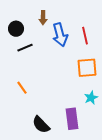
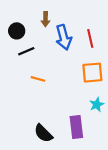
orange line: (22, 88) -> (38, 79), moved, turned -40

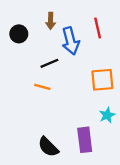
red line: (90, 38) -> (98, 28), moved
black line: (26, 51) -> (49, 63), moved

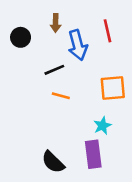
orange line: (42, 87) -> (61, 96), moved
cyan star: (107, 115) -> (102, 126), moved

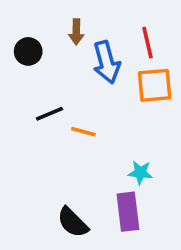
black line: (54, 70) -> (50, 114), moved
orange square: (113, 88) -> (155, 85), moved
cyan star: (102, 126) -> (140, 173), turned 30

